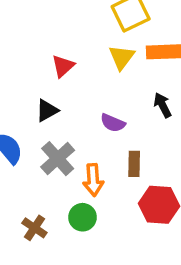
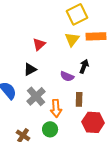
black arrow: (163, 105) -> (84, 66), moved, turned 48

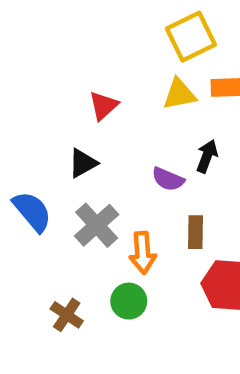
yellow triangle: (72, 39) -> (179, 94), turned 42

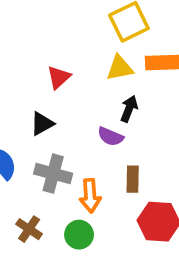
black arrow: (207, 156) -> (129, 109), moved
gray cross: (97, 225) -> (53, 174), turned -33
brown cross: (67, 315) -> (29, 229), moved

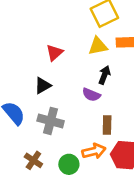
orange arrow: (90, 196) -> (94, 151), moved, turned -100

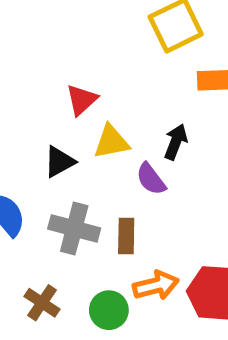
yellow triangle: (98, 46) -> (111, 142), moved
purple semicircle: (91, 95) -> (151, 179), turned 30
brown rectangle: (107, 125) -> (126, 236), moved

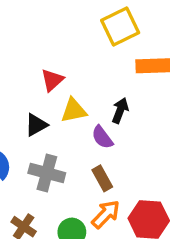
brown rectangle: (126, 236) -> (102, 178), moved, turned -30
orange arrow: (156, 285) -> (106, 214), turned -32

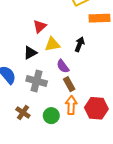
purple semicircle: (102, 137) -> (63, 66), moved
orange arrow: (106, 214) -> (71, 105), turned -42

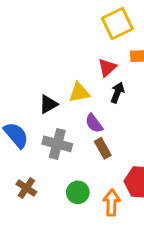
red triangle: (40, 26) -> (107, 68), moved
orange arrow: (71, 105) -> (112, 203), moved
brown cross: (23, 112) -> (26, 188), moved

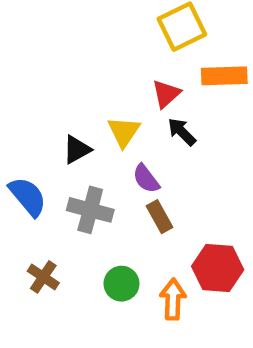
yellow triangle: (79, 93) -> (124, 132), turned -45
black arrow: (117, 93) -> (182, 132), turned -66

